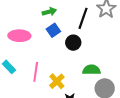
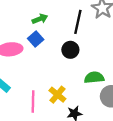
blue square: (53, 30) -> (36, 39), moved
pink line: (36, 72) -> (33, 102), moved

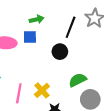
blue square: (36, 39) -> (30, 37), turned 32
green semicircle: (94, 77) -> (78, 80), turned -30

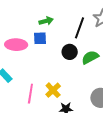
green semicircle: (78, 80) -> (90, 57), moved

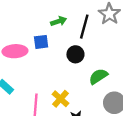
green arrow: (46, 21) -> (59, 21), moved
green semicircle: (90, 57) -> (98, 76), moved

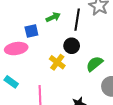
blue square: (41, 42) -> (31, 31), moved
yellow cross: (61, 99) -> (57, 62), moved

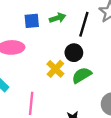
blue square: (31, 31) -> (32, 21), moved
green semicircle: (95, 64) -> (82, 75), moved

